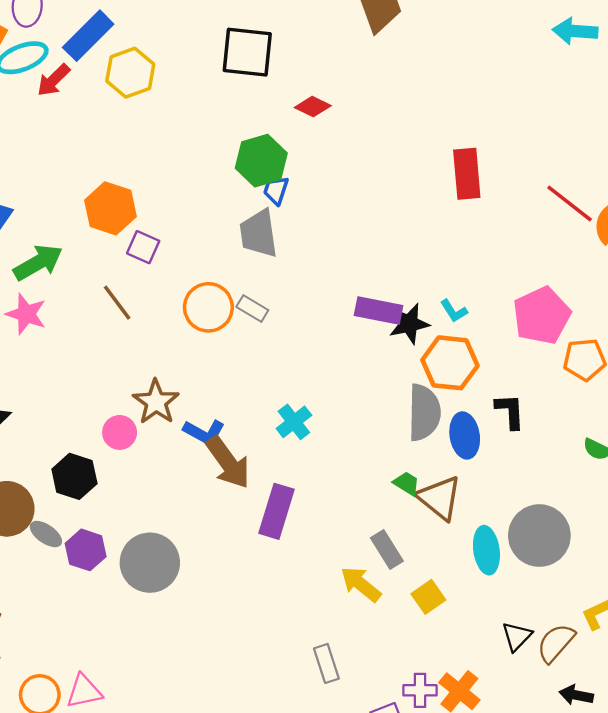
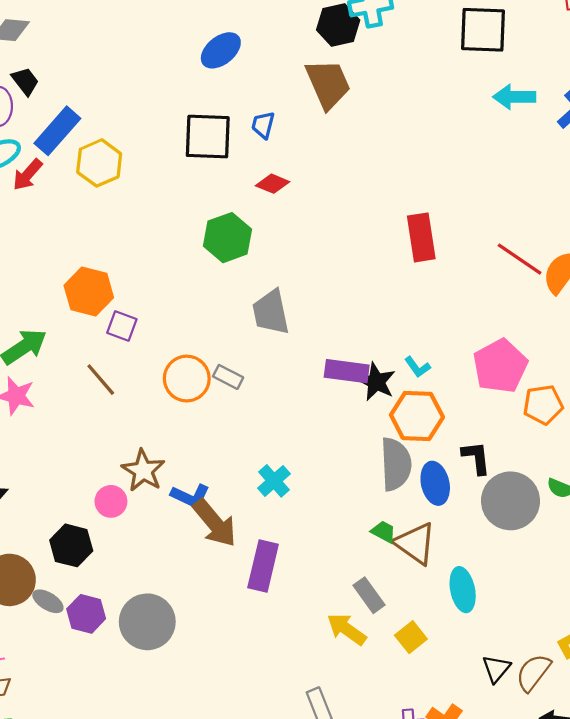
blue trapezoid: (276, 190) -> (263, 125), moved
gray trapezoid: (259, 234) -> (271, 312), moved
black star: (409, 324) -> (376, 382), turned -30
gray circle: (539, 536) -> (511, 501), moved

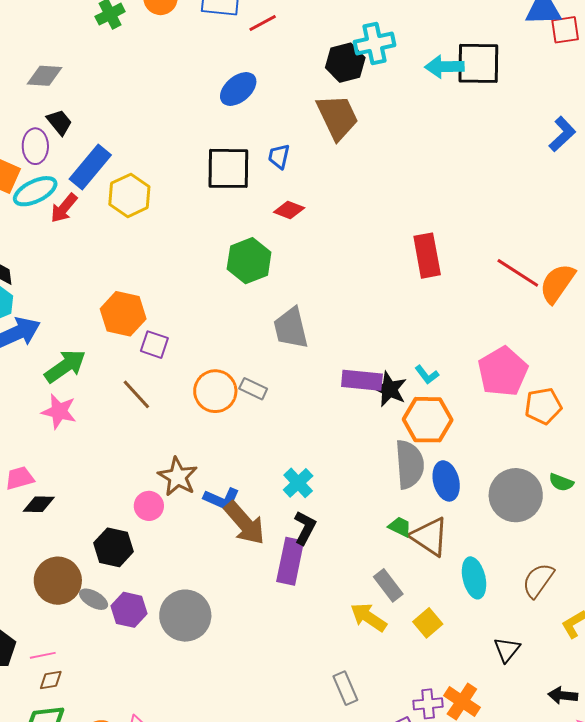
cyan arrow: (514, 97) -> (444, 67), moved
black L-shape: (476, 458) -> (305, 528), moved, turned 36
brown semicircle: (533, 673) -> (538, 580), moved

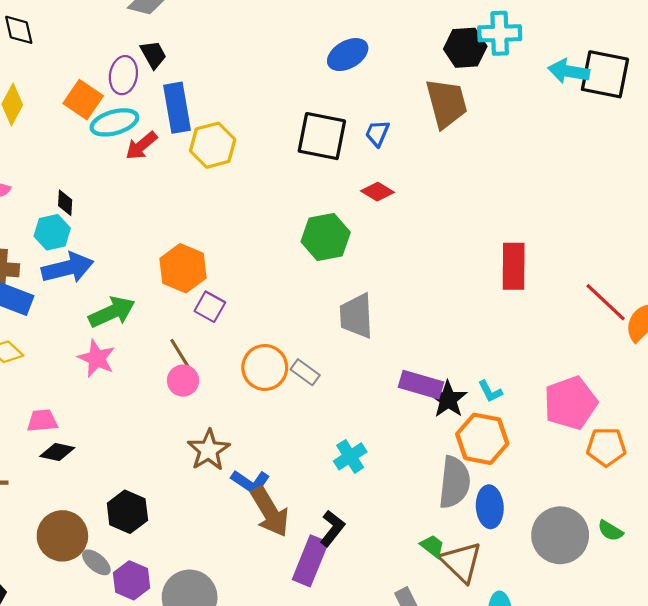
blue rectangle: (90, 167) -> (177, 108), turned -60
cyan cross: (298, 483) -> (350, 456), moved
pink circle: (149, 506) -> (183, 381), moved

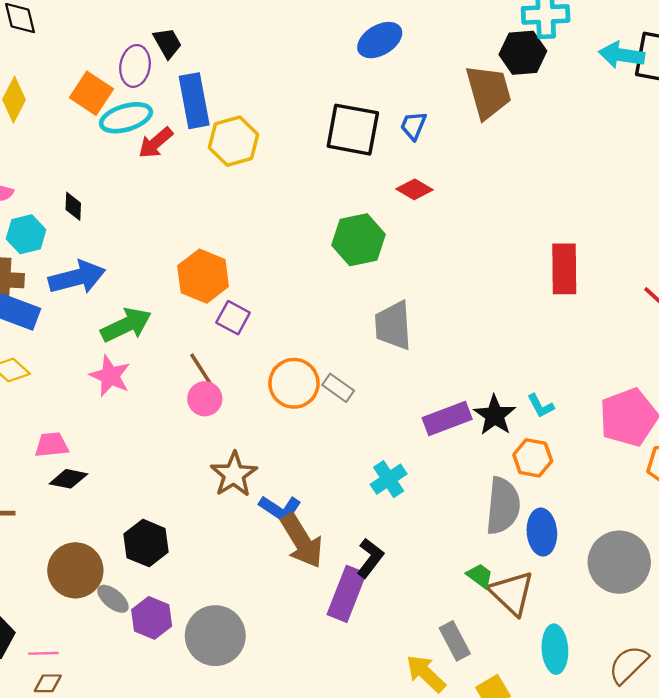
black hexagon: (465, 48) -> (523, 53), moved
cyan hexagon: (52, 232) -> (26, 234), moved
purple rectangle: (421, 385) -> (447, 418), moved, turned -36
orange hexagon: (482, 439) -> (533, 458), size x0.7

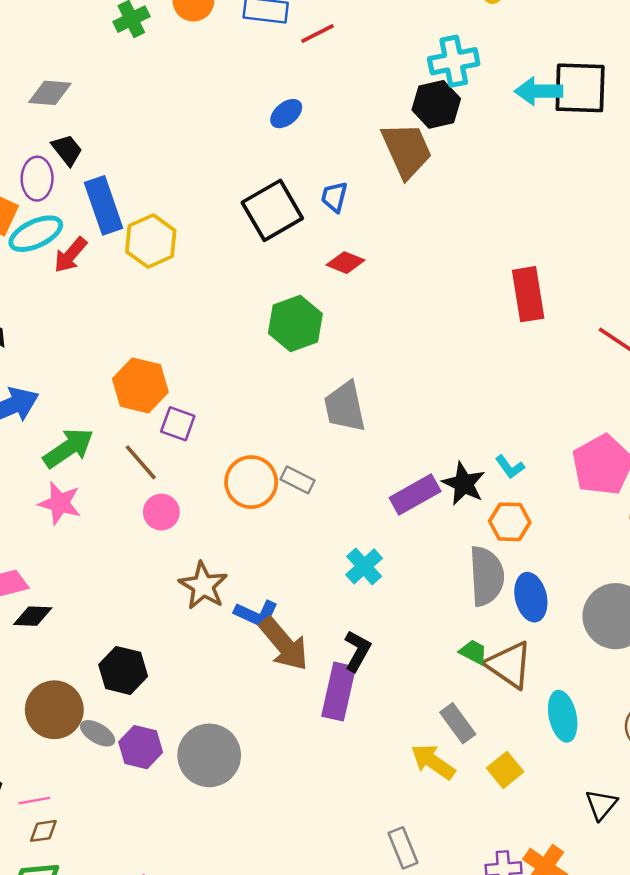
blue ellipse: (380, 40) -> (286, 114), size x0.7
black square: (353, 130) -> (272, 210), turned -32
red rectangle: (564, 269) -> (528, 294), moved
brown line: (202, 371) -> (141, 462), moved

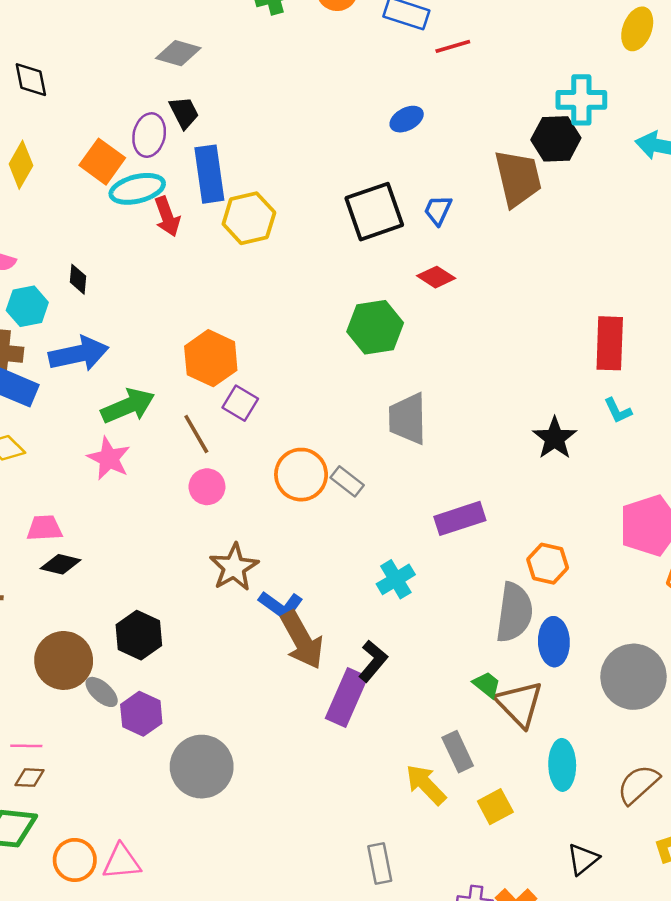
red arrow: (70, 255) -> (167, 216), turned -72
cyan L-shape: (510, 467) -> (618, 411), moved
black star: (464, 484) -> (555, 438), moved
gray circle: (209, 755) -> (202, 767), moved

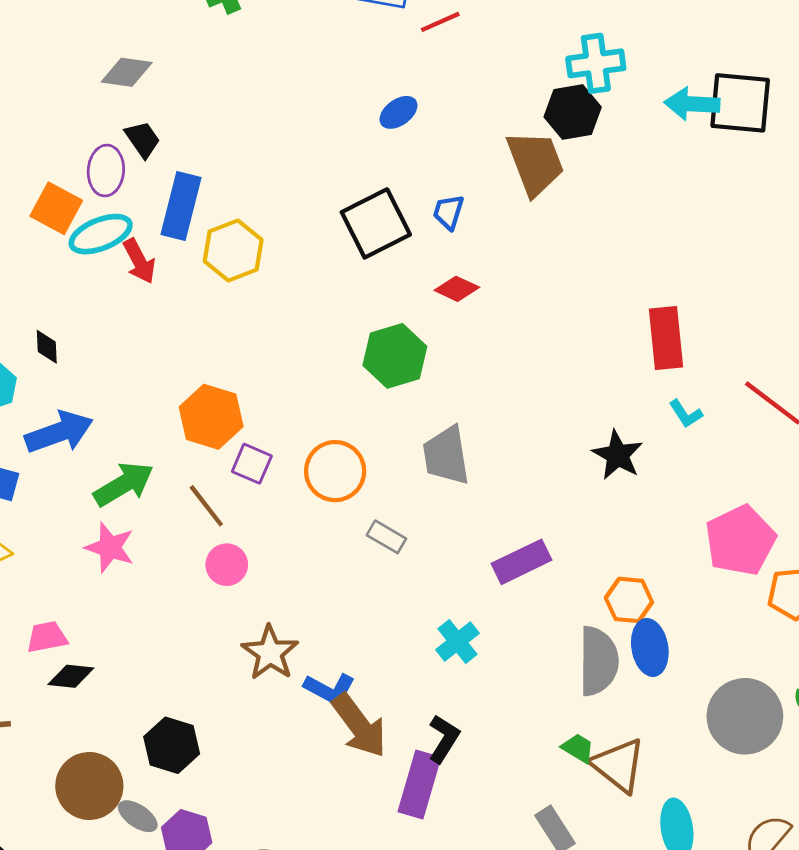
blue rectangle: (209, 174) -> (181, 206), turned 30
orange circle: (301, 475) -> (335, 471), moved
blue ellipse: (554, 642) -> (650, 647), moved

